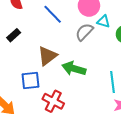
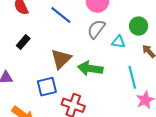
cyan triangle: (103, 21) -> (118, 42), moved

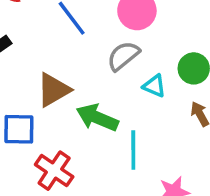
cyan line: (132, 77) -> (133, 150), moved

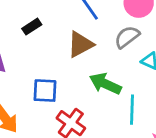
brown triangle: (53, 90) -> (80, 44), moved

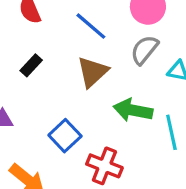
blue square: (45, 91) -> (65, 136), turned -32

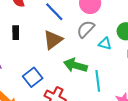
black rectangle: (31, 65) -> (16, 33), turned -48

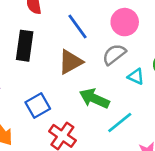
black rectangle: (16, 33) -> (25, 46), size x1.6
cyan line: (98, 81) -> (120, 122), turned 50

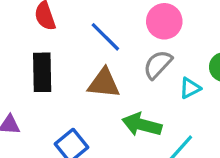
brown triangle: (70, 62) -> (104, 83), turned 44
cyan triangle: (136, 77) -> (190, 88), turned -42

